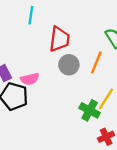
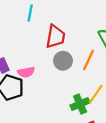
green cross: (90, 110) -> (80, 104), turned 36

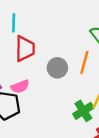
red trapezoid: (55, 37) -> (25, 49), moved

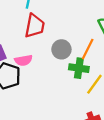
green cross: (83, 111) -> (79, 68), moved, turned 30

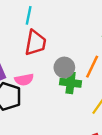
green cross: (79, 68) -> (71, 83), moved

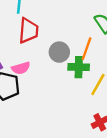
green cross: (71, 83) -> (79, 67), moved

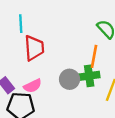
gray circle: (59, 52) -> (70, 79), moved

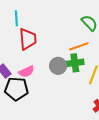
orange line: (94, 56) -> (79, 46), turned 60

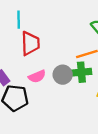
pink semicircle: (27, 72) -> (37, 76), moved

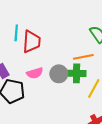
cyan line: (19, 20) -> (16, 33), moved

